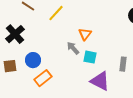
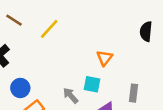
orange triangle: (85, 34) -> (105, 58), moved
gray arrow: (73, 48) -> (71, 96), moved

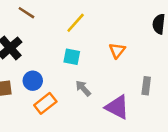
yellow line: (49, 29) -> (76, 23), moved
cyan square: (92, 84) -> (72, 57), moved

